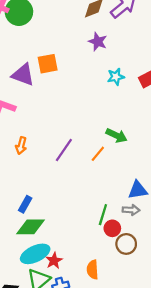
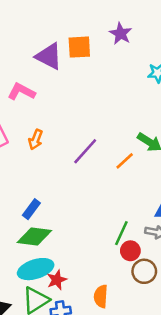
purple star: (98, 42) -> (121, 34), moved

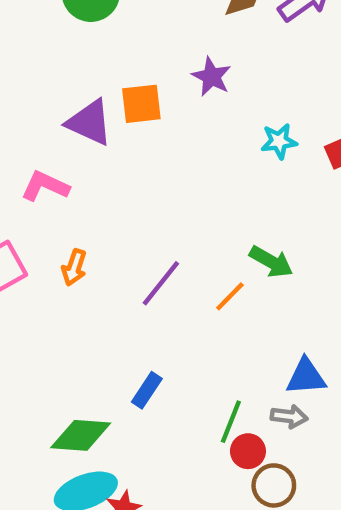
blue rectangle: (31, 209) -> (147, 390), moved

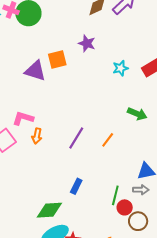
pink L-shape: (45, 186) -> (23, 118), moved
green arrow: (271, 262) -> (137, 114), moved

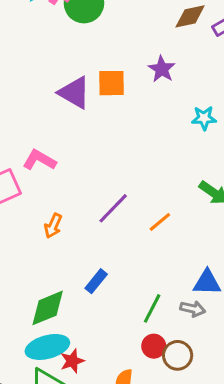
orange arrow: (37, 136) -> (53, 226), moved
red circle: (125, 207) -> (154, 346), moved
green diamond: (49, 210) -> (48, 308), turned -32

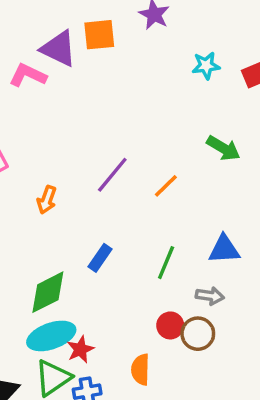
pink L-shape: (39, 160) -> (28, 75), moved
green line: (152, 308) -> (166, 263), moved
gray arrow: (193, 309) -> (210, 296), moved

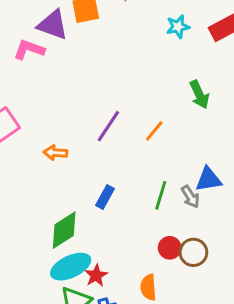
green arrow: (223, 148) -> (199, 95), turned 40
orange arrow: (47, 200) -> (55, 153), turned 80
gray arrow: (210, 296) -> (190, 197), moved, turned 55

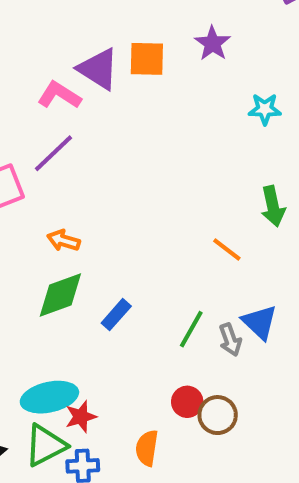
purple line: (108, 126) -> (54, 153), moved
orange line: (154, 131) -> (227, 250), moved, turned 75
blue triangle: (209, 179) -> (260, 322), turned 40
green diamond: (64, 230) -> (60, 295), moved

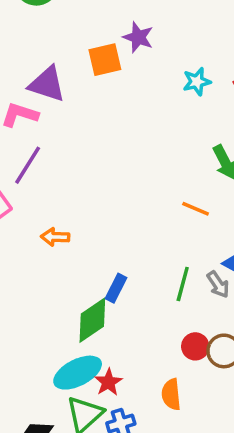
orange square: (147, 59) -> (105, 60), moved
green diamond: (60, 295) -> (92, 320), moved

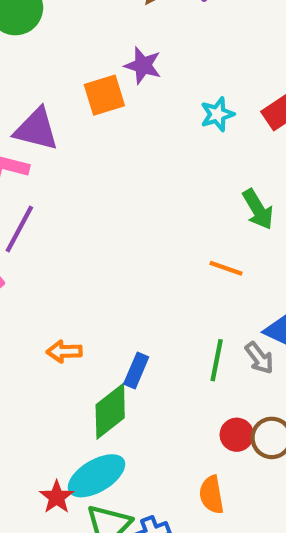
orange arrow: (55, 237) -> (64, 351), moved
red star: (108, 382) -> (57, 497), moved

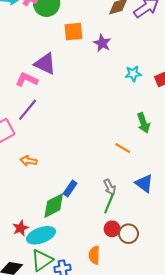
orange square: (104, 95) -> (73, 32), moved
orange arrow: (64, 351) -> (29, 161), moved
gray arrow: (259, 358) -> (110, 187), moved
green line: (217, 360) -> (109, 204), moved
red star: (57, 497) -> (20, 228), moved

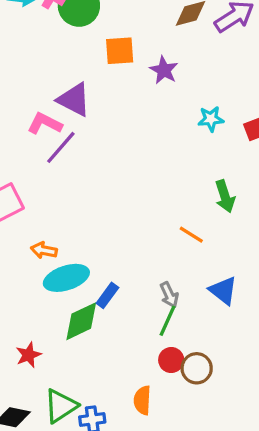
purple line: (28, 110) -> (61, 147), moved
cyan ellipse: (41, 235) -> (66, 278), moved

